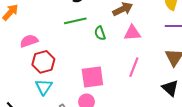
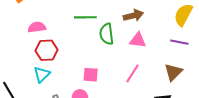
green semicircle: (100, 33) -> (107, 34), size x1.5
pink square: (92, 77) -> (91, 75), size x0.7

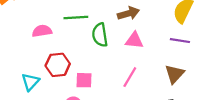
pink semicircle: (37, 27) -> (42, 31), moved
red hexagon: (46, 50) -> (58, 65), moved

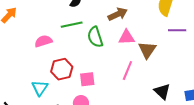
purple line: (180, 41) -> (177, 30), moved
brown triangle: (175, 74) -> (147, 50), moved

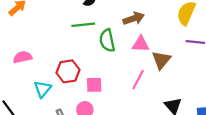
pink semicircle: (43, 41) -> (23, 57), moved

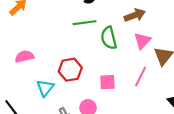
pink triangle: (141, 44) -> (142, 41), turned -48
pink square: (94, 85) -> (107, 82), moved

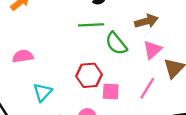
green semicircle: (109, 38) -> (116, 43), turned -30
red hexagon: (70, 70) -> (89, 75), moved

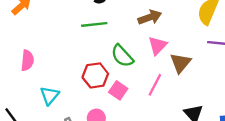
green semicircle: (116, 43) -> (122, 56), moved
pink semicircle: (23, 56) -> (27, 60), turned 108
pink square: (111, 91) -> (118, 90), turned 36

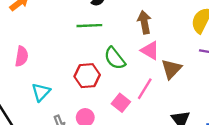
brown arrow: (150, 17) -> (144, 22), turned -85
pink triangle: (158, 46) -> (150, 51), turned -48
pink square: (118, 90) -> (121, 103), moved

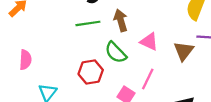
brown arrow: (144, 22) -> (121, 20), moved
brown triangle: (171, 69) -> (184, 51), moved

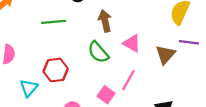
green line: (88, 23) -> (53, 22), moved
red hexagon: (91, 72) -> (56, 70), moved

